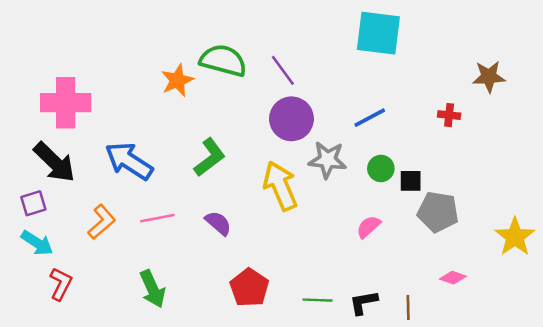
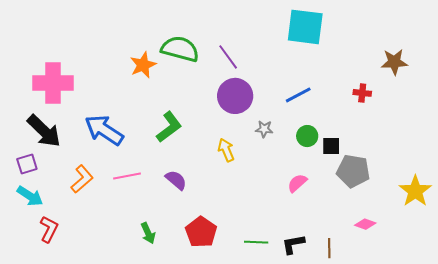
gray star: (327, 160) -> (264, 129), size x0.6
yellow arrow: (280, 186) -> (226, 150), size x0.6
green arrow: (152, 289) -> (148, 233), moved, size x0.7

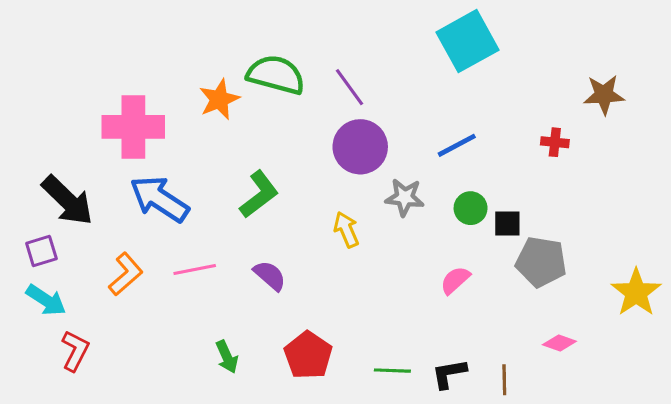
cyan square: (305, 27) -> (467, 41), turned -36
pink cross: (53, 83) -> (133, 127), moved
gray star: (264, 129) -> (405, 197), size x1.4

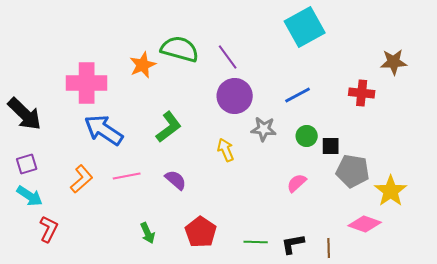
red cross: (555, 142) -> (362, 93), size x1.4
black arrow: (67, 200) -> (25, 114), moved
yellow star: (636, 292) -> (391, 191), moved
pink diamond: (559, 343) -> (365, 224), size x1.5

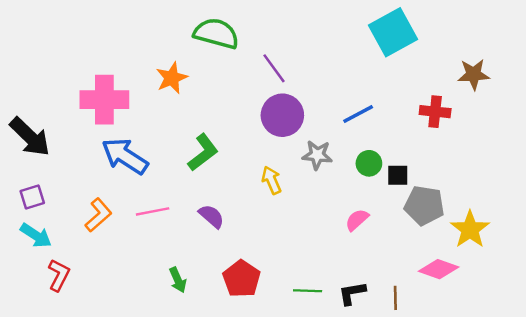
cyan square: (305, 27) -> (393, 32), moved
green semicircle: (180, 49) -> (216, 33), moved

